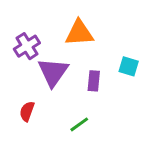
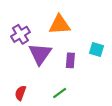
red semicircle: (27, 111) -> (20, 93), moved

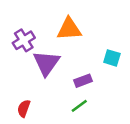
purple rectangle: (70, 60) -> (83, 81), moved, turned 64
green line: (60, 93) -> (79, 106), moved

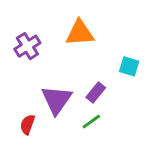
purple triangle: (46, 63) -> (56, 100), moved
purple rectangle: (83, 81) -> (96, 93), turned -30

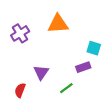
purple rectangle: (96, 93) -> (83, 67), moved, turned 32
purple triangle: (56, 100) -> (41, 72), size x0.7

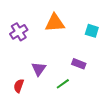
cyan square: (94, 48) -> (92, 31), moved
purple rectangle: (83, 67) -> (79, 64), turned 40

